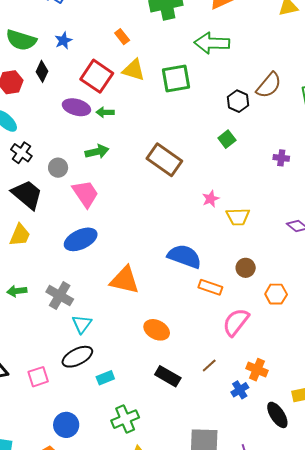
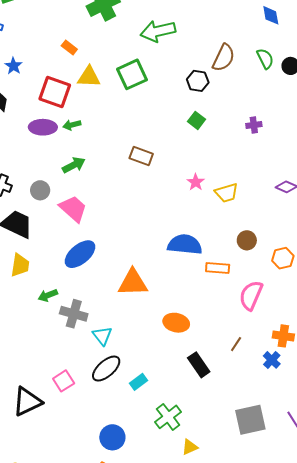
brown rectangle: (164, 160) -> (141, 156), size x0.7
green arrow: (17, 291) -> (48, 295), moved
black rectangle: (168, 376) -> (199, 365), turned 40
pink square: (38, 377) -> (64, 381), moved

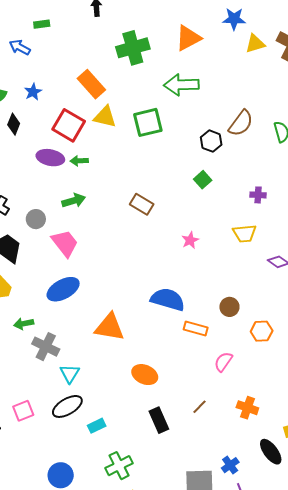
orange rectangle: (69, 47) -> (91, 84), size x1.8
yellow trapezoid: (227, 193) -> (244, 233), moved
pink semicircle: (251, 295) -> (223, 362), size x0.7
blue cross: (272, 360) -> (230, 465), moved

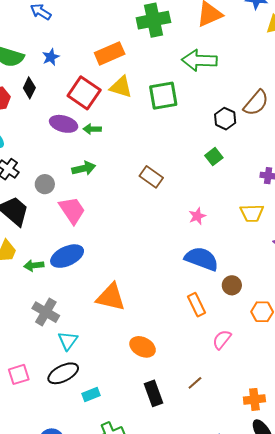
orange rectangle: (91, 84) -> (110, 53), turned -76
blue semicircle: (168, 299) -> (202, 259), moved
green arrow: (24, 324) -> (34, 265), moved
orange rectangle: (196, 329) -> (197, 305), turned 45
orange cross: (247, 408) -> (254, 399), moved, turned -30

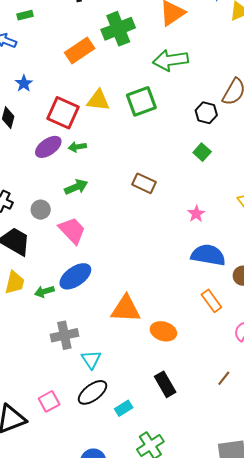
orange rectangle: (110, 53) -> (80, 50), moved
purple ellipse: (64, 124) -> (48, 147), turned -40
gray cross: (46, 312) -> (64, 335), turned -32
orange ellipse: (143, 347) -> (163, 331), moved
black rectangle: (154, 393) -> (165, 384), moved

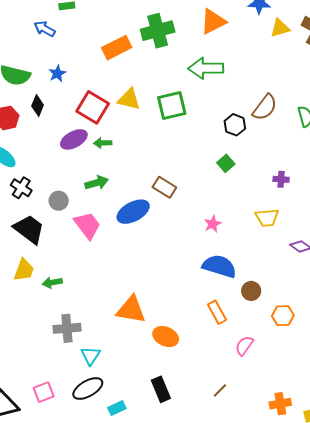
blue ellipse: (75, 276) -> (133, 212), moved

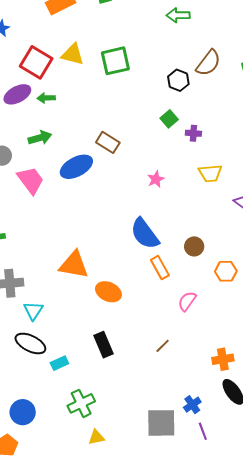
green arrow: (206, 68) -> (178, 15), moved, size x0.7
purple cross: (281, 179) -> (193, 133), moved
blue semicircle: (219, 266) -> (145, 234), moved, turned -144
black ellipse: (88, 389) -> (30, 343), turned 56

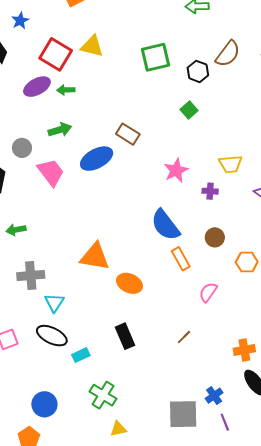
green square: (115, 61) -> (156, 57), moved
purple cross: (193, 133) -> (210, 191), moved
pink star: (156, 179) -> (176, 170), size x1.4
green cross: (81, 403) -> (103, 395), turned -32

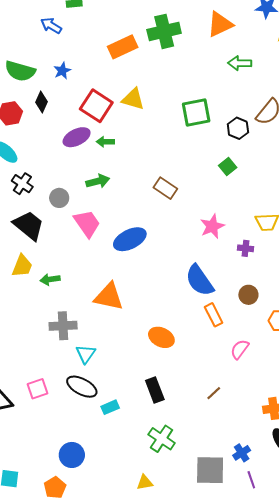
blue ellipse: (97, 159) -> (130, 239), moved
orange triangle: (95, 257) -> (109, 297), moved
green cross: (103, 395) -> (162, 439), moved

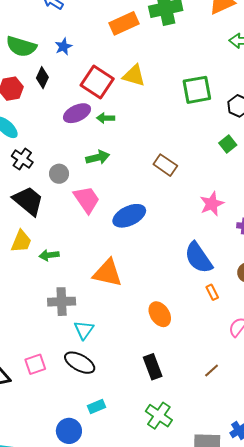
orange rectangle: (214, 315) -> (212, 292), size x0.7
orange ellipse: (161, 337) -> (160, 314), turned 30
cyan rectangle: (110, 407) -> (96, 406), moved

